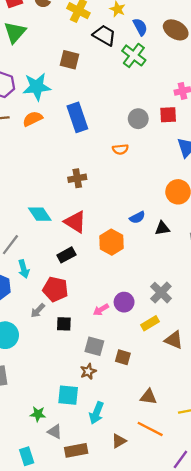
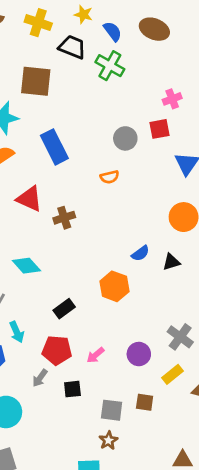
brown square: (69, 60) -> (36, 81), size x1.4
red triangle: (75, 222) -> (29, 199), moved
pink arrow: (101, 310) -> (96, 355), moved
brown square: (123, 357) -> (145, 402), moved

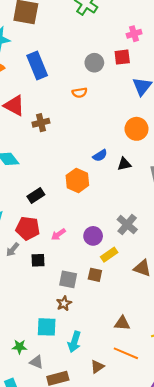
yellow rectangle: (172, 374) -> (109, 255), moved

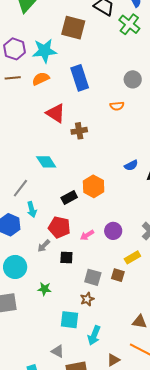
orange hexagon: (77, 180) -> (94, 186), moved
purple circle: (93, 236) -> (113, 231), moved
green star: (19, 347) -> (44, 289), moved

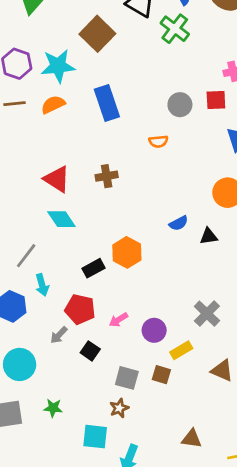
brown square: (73, 28) -> (97, 34), turned 30
red triangle: (56, 113) -> (57, 179), moved
purple circle: (113, 231) -> (154, 330), moved
black square: (66, 258) -> (90, 351), turned 32
green star: (44, 289) -> (53, 408), moved

